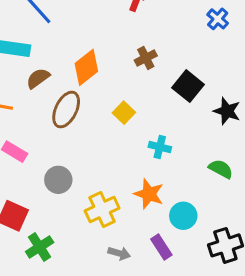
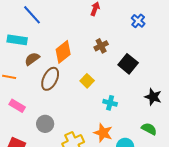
blue cross: (218, 19) -> (138, 21), moved
black star: (227, 111) -> (153, 97), moved
green semicircle: (221, 169) -> (149, 129), moved

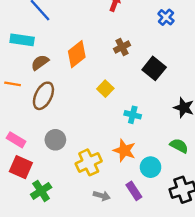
brown ellipse: (50, 79) -> (43, 96), moved
pink rectangle: (17, 106) -> (16, 140), moved

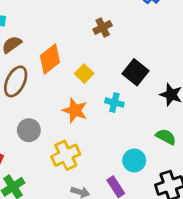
orange diamond: (77, 54) -> (50, 59), moved
black square: (154, 68) -> (136, 72), moved
orange star: (124, 150) -> (75, 110), moved

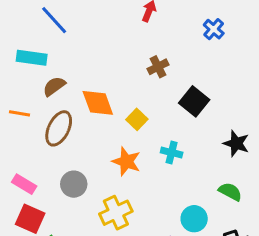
orange diamond: (50, 59) -> (98, 103), turned -72
black square: (136, 72) -> (194, 101), moved

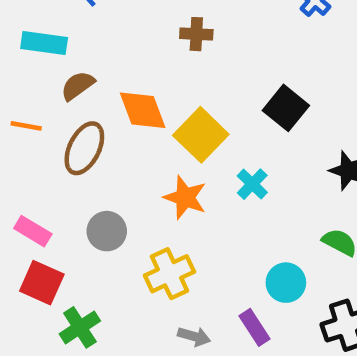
brown cross: (158, 67) -> (196, 34), moved, turned 30
yellow square: (137, 119) -> (201, 135), size x1.6
cyan cross: (172, 153) -> (252, 184), turned 30

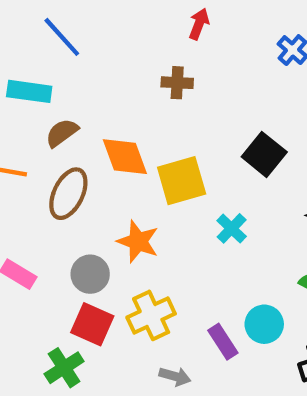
yellow square: (201, 135) -> (182, 181), turned 30
orange star: (185, 198) -> (138, 242), moved
red square: (42, 283) -> (92, 324), moved
purple rectangle: (255, 327) -> (223, 342), moved

